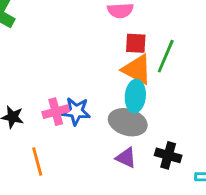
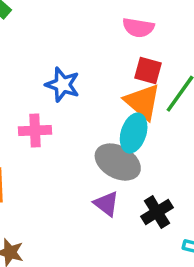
blue star: (76, 111) -> (63, 85), moved
black cross: (168, 155) -> (157, 212), turned 30

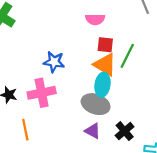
pink cross: (35, 131) -> (42, 93), size x1.4

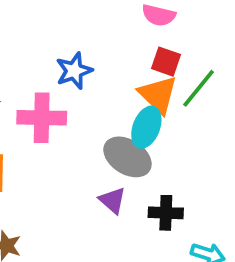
blue star: (54, 62) -> (74, 71), turned 30
black cross: (125, 131) -> (166, 213), turned 30

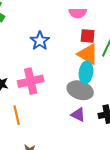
blue star: (74, 71) -> (40, 41), moved

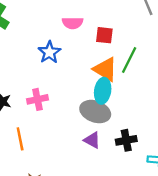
pink semicircle: (78, 13) -> (73, 23), moved
red square: (88, 36) -> (104, 35), moved
pink cross: (31, 81) -> (37, 99), size x0.7

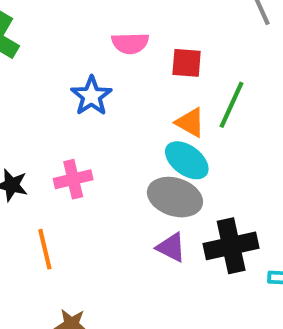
orange triangle: (105, 69) -> (190, 123), size x0.7
cyan ellipse: (103, 91) -> (187, 160), turned -60
black cross: (126, 140) -> (231, 246), size x1.4

